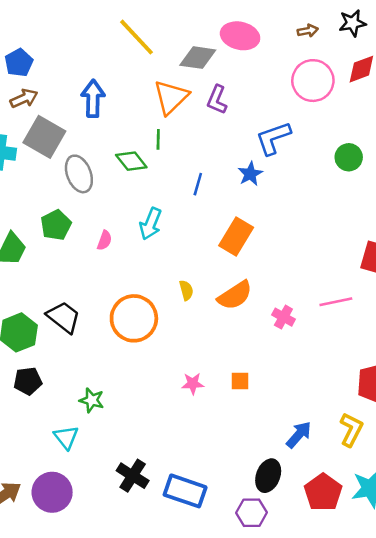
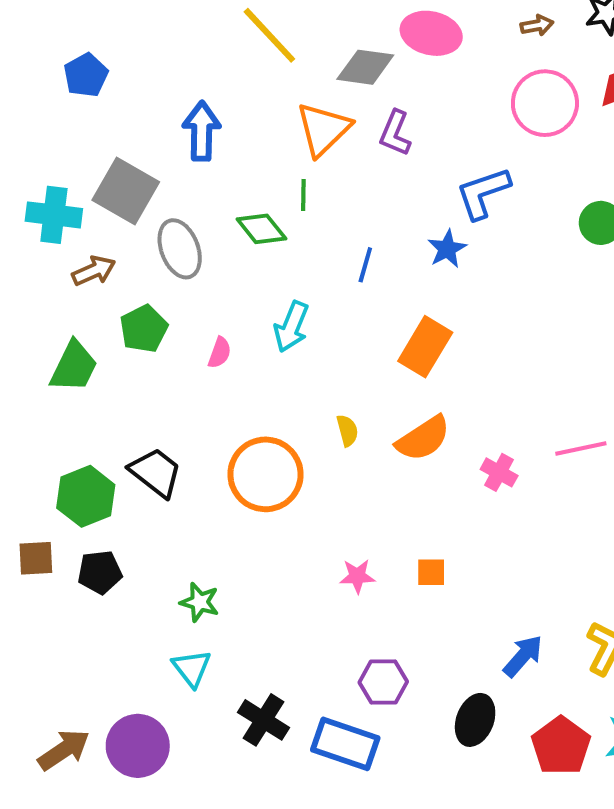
brown arrow: (24, 98) -> (94, 271), moved
cyan triangle: (66, 437) -> (192, 668), moved
purple hexagon: (252, 513) -> (383, 682), moved

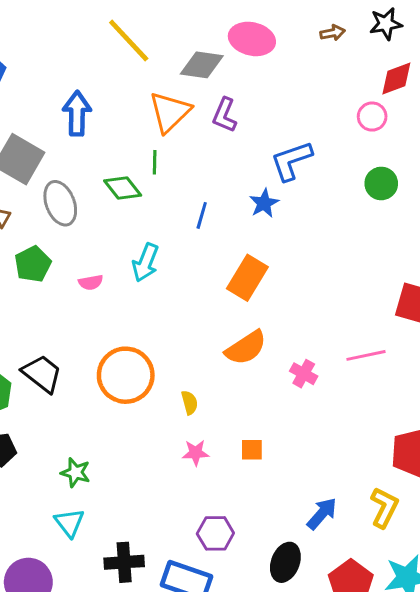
pink circle: (545, 103) -> (372, 117), moved, size x0.6
pink semicircle: (220, 353) -> (91, 282), turned 60
yellow semicircle: (347, 430) -> (190, 403), moved
black cross: (263, 720) -> (124, 562), turned -36

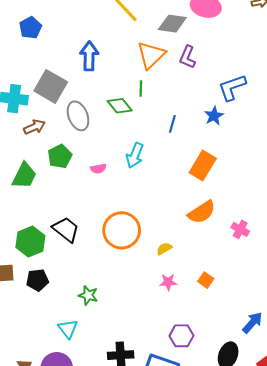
yellow semicircle: (190, 403) -> (164, 249), turned -105
orange square: (252, 450) -> (206, 280), turned 35
cyan triangle: (69, 523) -> (68, 329), moved

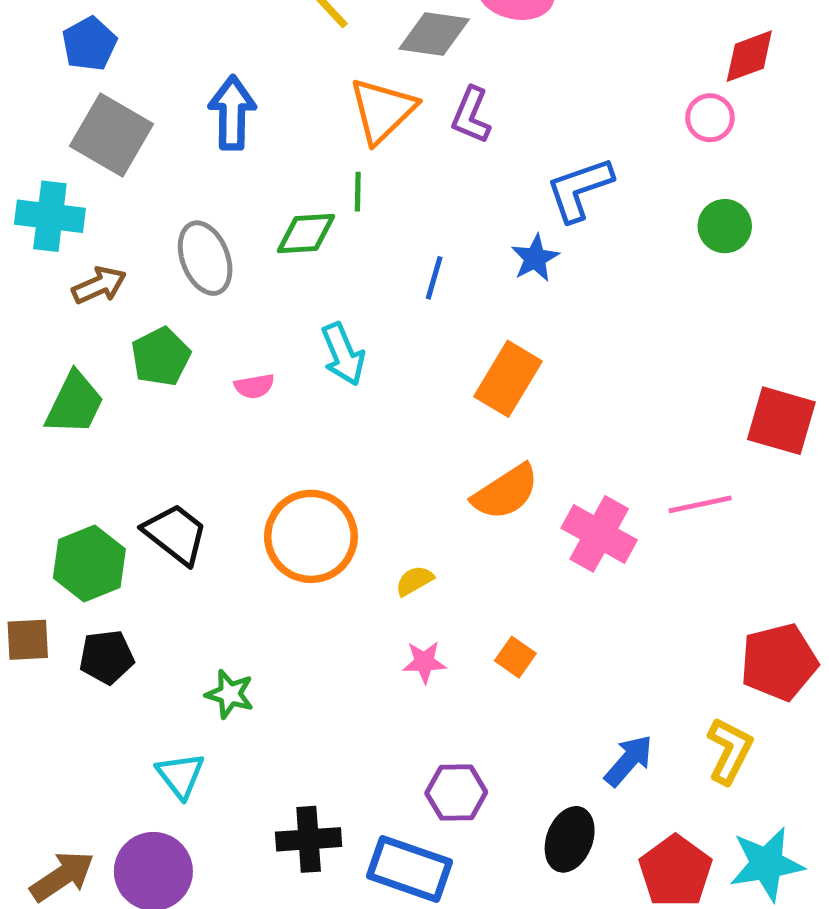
gray square: (51, 86) -> (112, 135), moved
green diamond: (120, 106) -> (306, 233), turned -55
cyan arrow: (135, 155) -> (343, 354), turned -45
pink cross: (240, 229) -> (599, 534), size x1.6

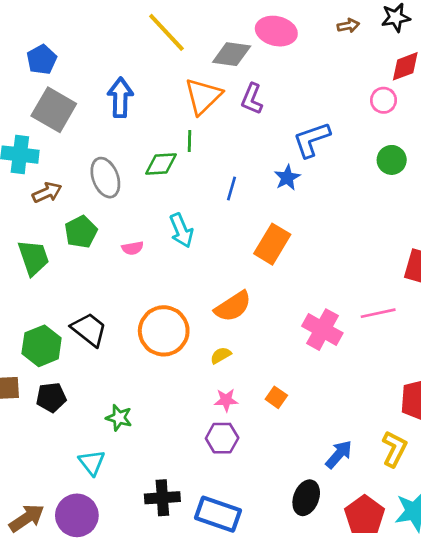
green trapezoid: (75, 403) -> (33, 258), turned -45
orange semicircle: (506, 492) -> (233, 306), moved
purple hexagon: (456, 793) -> (222, 438), moved

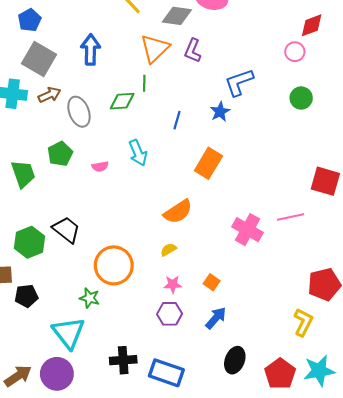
brown arrow: (47, 192) -> (50, 95), moved
orange circle: (164, 331) -> (114, 265), moved
black pentagon: (51, 397) -> (26, 296), moved
blue arrow: (339, 454) -> (216, 318), moved
cyan triangle: (92, 462) -> (68, 333), size x1.6

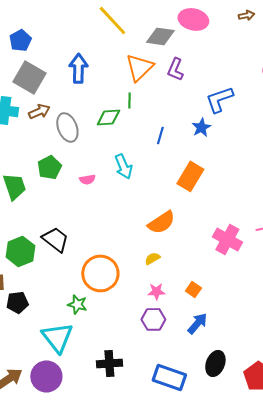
blue rectangle: (166, 373) -> (169, 377), moved

